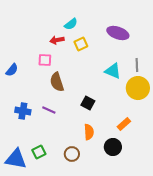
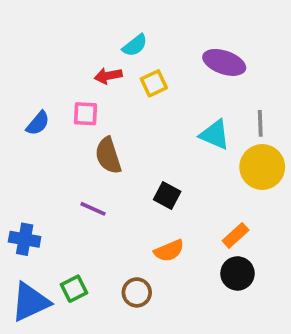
blue semicircle: (12, 70) -> (38, 123), moved
blue cross: (23, 111) -> (25, 239), moved
orange semicircle: (89, 132) -> (169, 251), turned 70
black circle: (113, 147) -> (237, 273), moved
blue triangle: (16, 159) -> (30, 302), turned -35

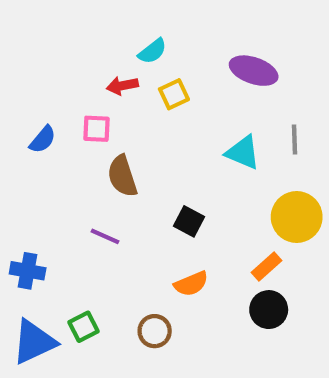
yellow circle: (262, 167) -> (297, 217), moved

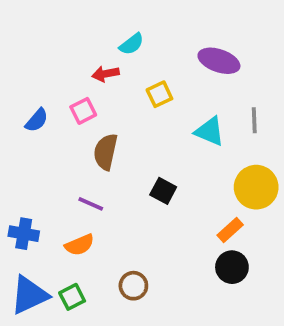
yellow square: (174, 94) -> (159, 94), moved
pink square: (96, 129) -> (83, 111), turned -30
brown semicircle: (122, 176) -> (106, 152), turned 30
orange semicircle: (191, 284) -> (80, 245), moved
green square: (84, 327) -> (72, 297), moved

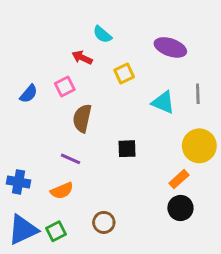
cyan semicircle: (132, 44) -> (102, 34), turned 78
red arrow: (106, 74) -> (82, 58), turned 36
black square: (163, 191) -> (127, 149), turned -30

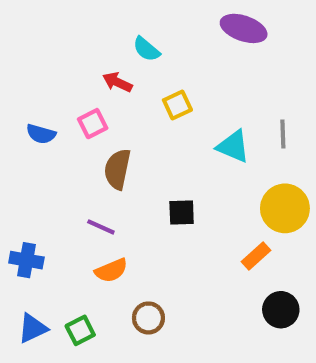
purple ellipse: (170, 47) -> (244, 28), moved
blue semicircle: (29, 94) -> (41, 134), turned 66
orange semicircle: (62, 191) -> (111, 270), moved
black circle: (180, 208) -> (281, 310), moved
blue triangle: (23, 230) -> (33, 328), size x0.7

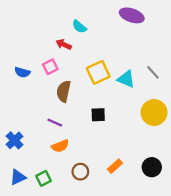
yellow square: (177, 105) -> (98, 72), moved, size x1.5
gray line: (283, 134) -> (153, 72), turned -40
orange rectangle: (256, 256) -> (115, 166), moved
blue cross: (26, 260) -> (15, 140), turned 36

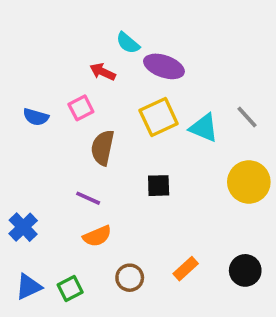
purple ellipse: (132, 15) -> (164, 66), moved

